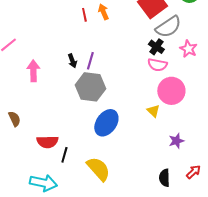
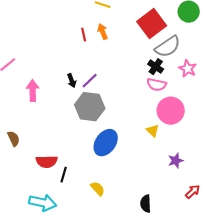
purple line: (90, 61) -> (90, 81), turned 30
yellow semicircle: (98, 169) -> (98, 189), size x0.6
black semicircle: (164, 178) -> (146, 204), moved

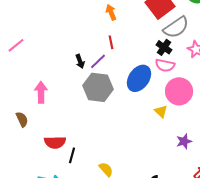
red line: (84, 35) -> (111, 42), moved
pink arrow: (33, 91) -> (41, 92), moved
blue ellipse: (106, 143) -> (139, 78), moved

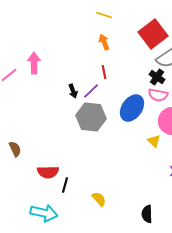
pink arrow: (41, 92) -> (34, 63), moved

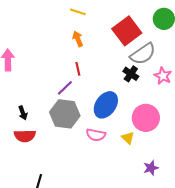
black arrow: (73, 91) -> (23, 113), moved
pink semicircle: (158, 95) -> (96, 135), moved
red semicircle: (48, 172) -> (25, 136), moved

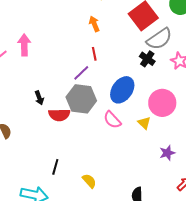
pink semicircle: (96, 135) -> (112, 120), turned 36
red semicircle: (25, 136) -> (59, 115), moved

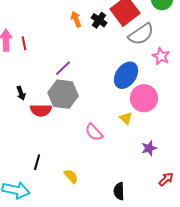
red line: (94, 54) -> (24, 43), moved
black cross: (147, 59) -> (99, 20), moved
blue ellipse: (122, 90) -> (126, 75), moved
pink semicircle: (112, 120) -> (94, 132), moved

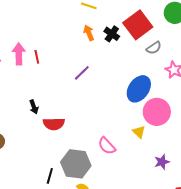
gray semicircle: (141, 34) -> (154, 48), size x0.6
purple line: (63, 68) -> (82, 73), moved
gray hexagon: (63, 94) -> (76, 164), moved

